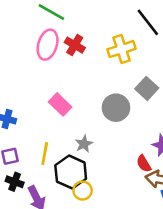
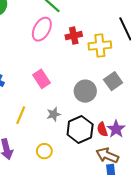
red cross: (75, 45) -> (74, 36), moved, turned 35
red semicircle: (144, 164) -> (102, 129), moved
black hexagon: (71, 172) -> (80, 129), moved

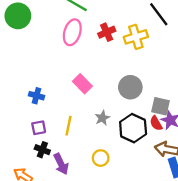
gray square: (113, 81) -> (160, 106), moved, turned -30

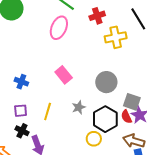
red cross: (107, 32) -> (97, 16), moved
yellow circle: (101, 158) -> (94, 139), moved

